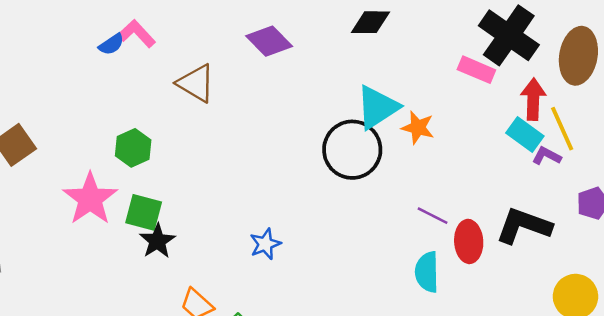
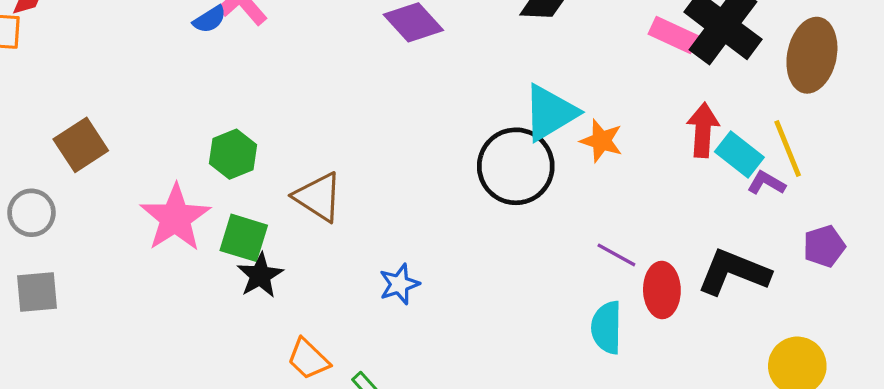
pink rectangle: (476, 70) -> (673, 35), moved
brown triangle: (196, 83) -> (318, 197), moved
red arrow: (533, 99) -> (703, 130), moved

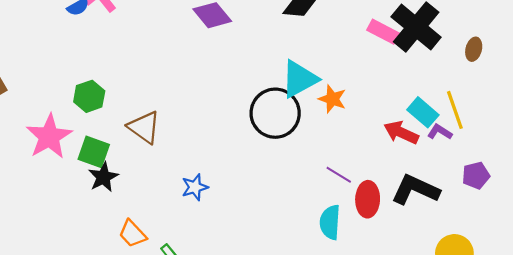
brown ellipse: (812, 55) -> (474, 49), size x0.5
red arrow: (703, 130) -> (401, 133), moved, turned -72

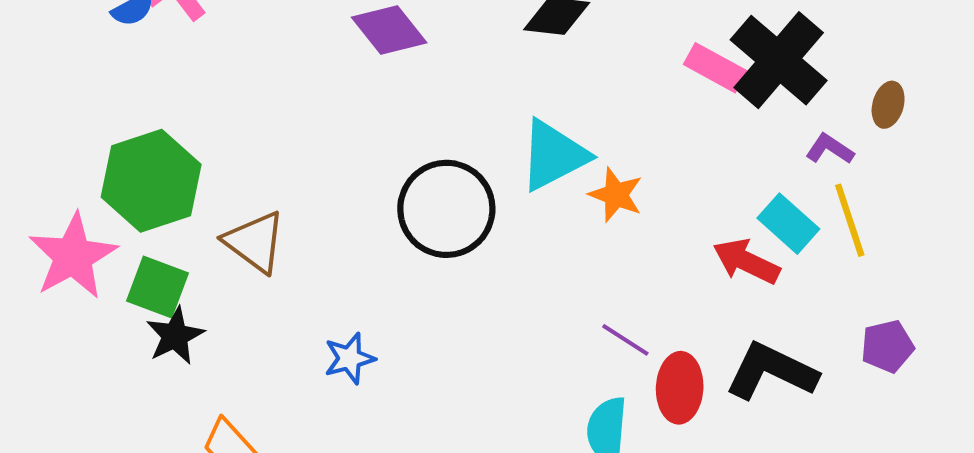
green hexagon: (89, 96) -> (151, 181), size x1.6
black circle: (275, 113) -> (446, 209), moved
purple L-shape: (440, 132) -> (830, 149), moved

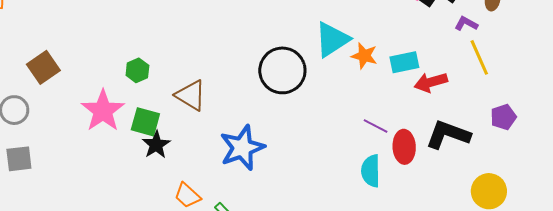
green hexagon: (151, 181) -> (137, 70), size x0.5
cyan rectangle: (788, 224) -> (404, 62), moved, turned -48
red arrow: (746, 261) -> (431, 82), turned -36
blue star: (349, 358) -> (242, 148), size x1.8

